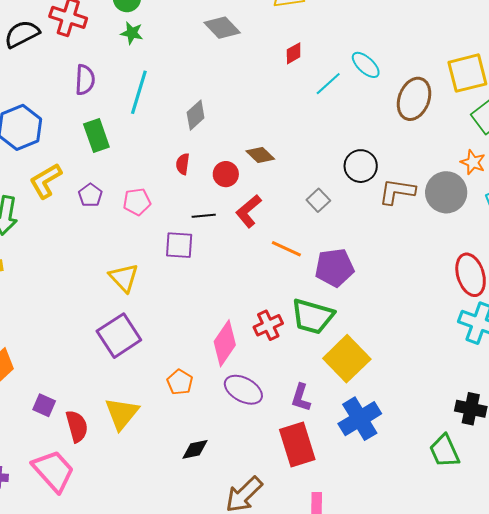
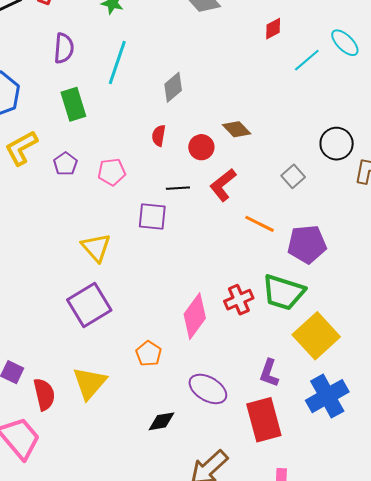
purple ellipse: (243, 390) -> (208, 389), moved

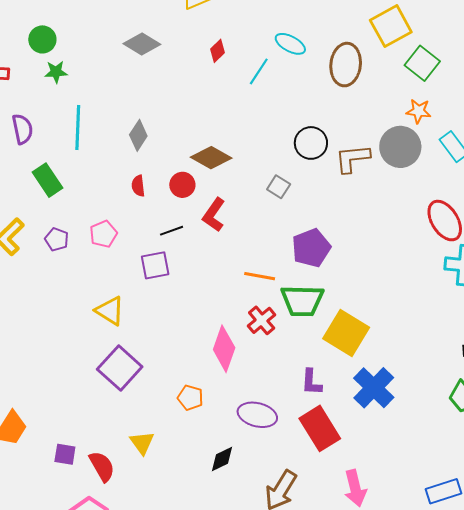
brown diamond: (237, 129) -> (211, 158), size x1.4
orange line: (259, 224) -> (260, 276), moved
yellow triangle: (89, 383) -> (142, 443), size x0.7

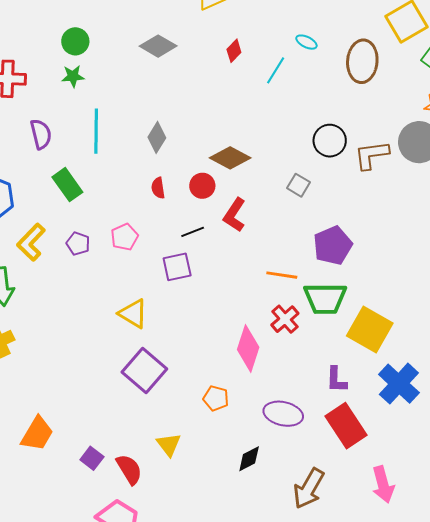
green circle: (42, 39) -> (75, 41), moved
cyan ellipse: (290, 44) -> (306, 42), size x0.7
purple square: (65, 454) -> (92, 458), turned 30

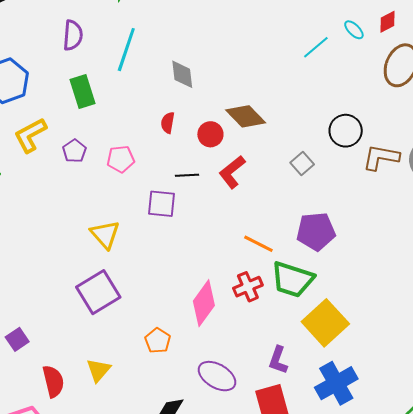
red diamond: (234, 51) -> (388, 22), moved
gray diamond: (157, 137) -> (182, 74), turned -56
purple square: (92, 458) -> (17, 339), moved

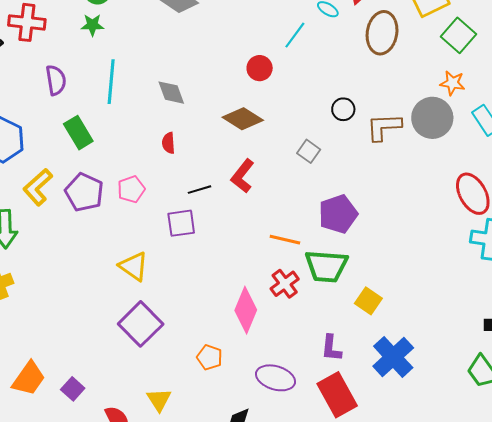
black circle: (346, 131) -> (343, 109), size x0.7
red circle: (210, 134) -> (260, 68), moved
purple pentagon: (74, 151) -> (84, 192), size x1.6
yellow square: (325, 323) -> (368, 301), size x0.6

